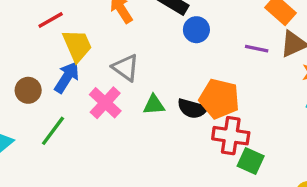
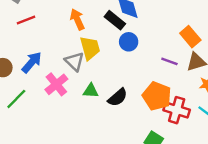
yellow trapezoid: (77, 45) -> (90, 48), moved
orange pentagon: (219, 99) -> (157, 96), moved
black semicircle: (192, 109) -> (118, 97), turned -65
red cross: (231, 136) -> (177, 110), moved

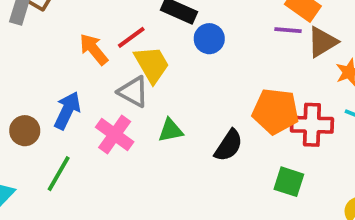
orange arrow: (77, 19) -> (94, 49), moved
red line: (26, 20) -> (131, 37), moved
purple line: (169, 61) -> (288, 30), moved
black semicircle: (118, 97) -> (229, 145), moved

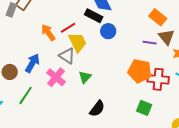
purple line: (288, 30) -> (150, 43), moved
brown triangle: (322, 42) -> (166, 37), turned -42
green triangle: (171, 130) -> (85, 77), turned -40
black semicircle: (229, 145) -> (97, 109), moved

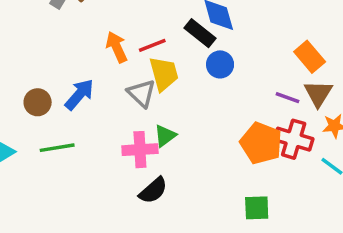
pink cross: (56, 77) -> (140, 150), moved, turned 36
red cross: (158, 79) -> (294, 139), moved
green line: (26, 95) -> (57, 148), turned 36
green square: (144, 108) -> (257, 208), turned -35
black semicircle: (97, 109) -> (153, 190), moved

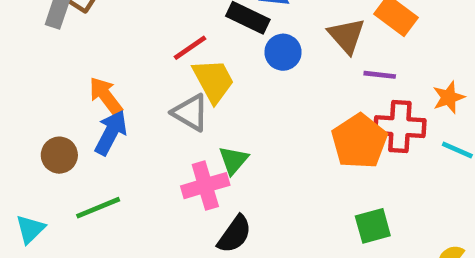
orange arrow: (117, 47) -> (106, 96), moved
brown triangle: (318, 93) -> (347, 36), moved
orange pentagon: (261, 143) -> (359, 141), turned 30

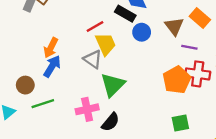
orange arrow: (106, 96) -> (51, 48), turned -120
brown circle: (59, 155) -> (25, 85), moved
green triangle: (233, 160) -> (113, 85), size x1.6
pink cross: (205, 186) -> (87, 109), moved

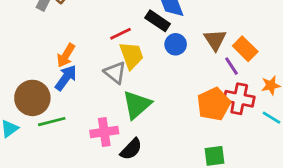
orange rectangle: (200, 18) -> (245, 49), moved
purple line: (189, 47) -> (231, 66), turned 42
brown circle: (25, 85) -> (32, 98), size x1.6

